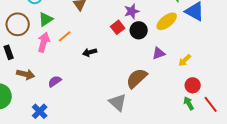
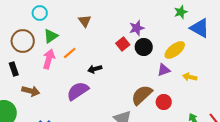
yellow ellipse: (167, 21) -> (175, 50), moved
yellow arrow: (185, 60) -> (190, 77), turned 56
purple semicircle: (55, 81) -> (78, 91), moved, size x1.6
red circle: (193, 85) -> (164, 102), moved

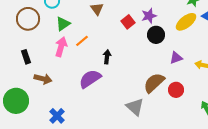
brown circle: (23, 41) -> (28, 19), moved
red square: (123, 44) -> (128, 22), moved
yellow ellipse: (175, 50) -> (186, 22), moved
black arrow: (95, 69) -> (107, 57), turned 112

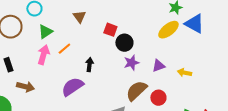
purple star: (149, 16) -> (131, 63), moved
red square: (128, 22) -> (110, 30), turned -32
black circle: (156, 35) -> (124, 43), moved

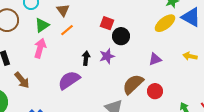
brown triangle: (79, 17) -> (63, 10), moved
orange line: (64, 49) -> (67, 30), moved
purple star: (131, 63) -> (107, 56), moved
yellow arrow: (184, 73) -> (190, 56), moved
brown arrow: (25, 87) -> (22, 80), turned 36

